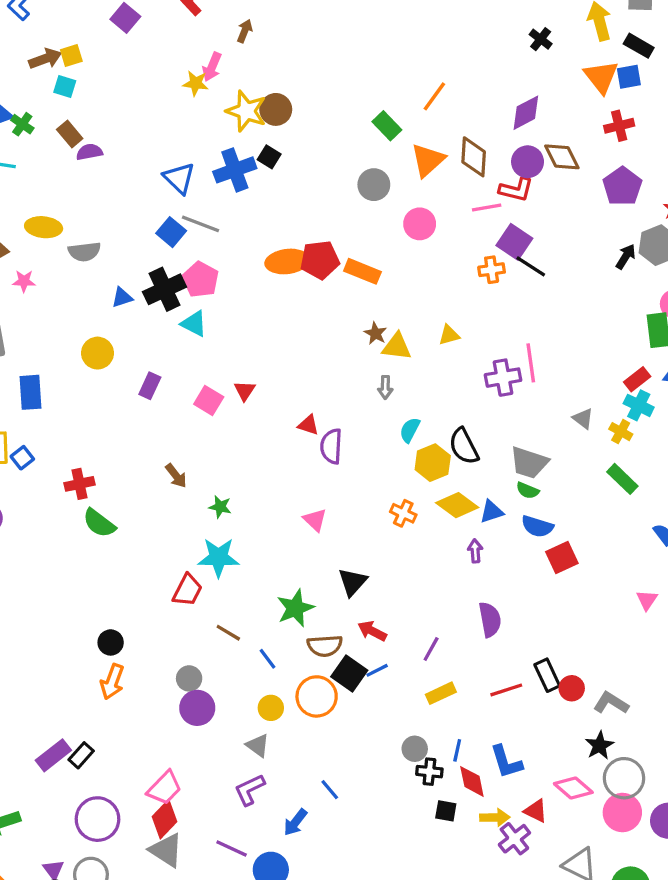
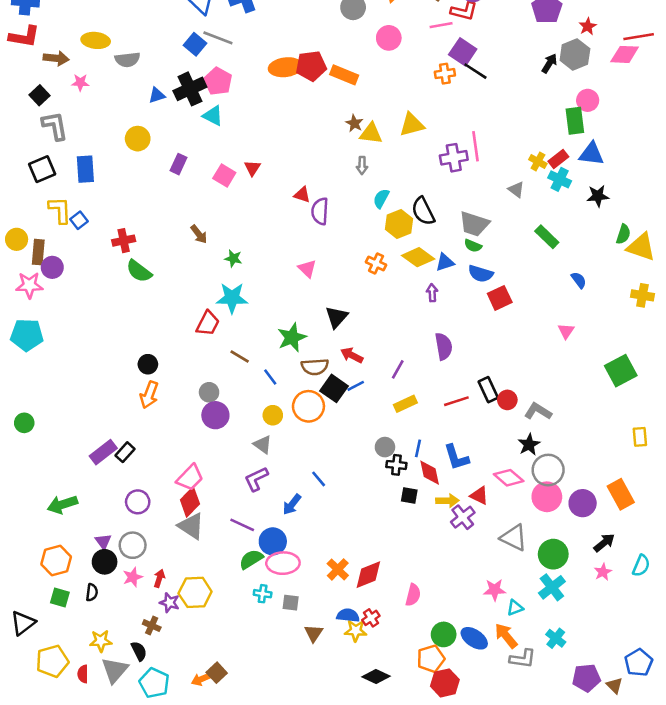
yellow triangle: (449, 335) -> (412, 125), size x1.5
yellow cross: (621, 432) -> (538, 162), moved
purple circle: (97, 819) -> (138, 502), size x0.7

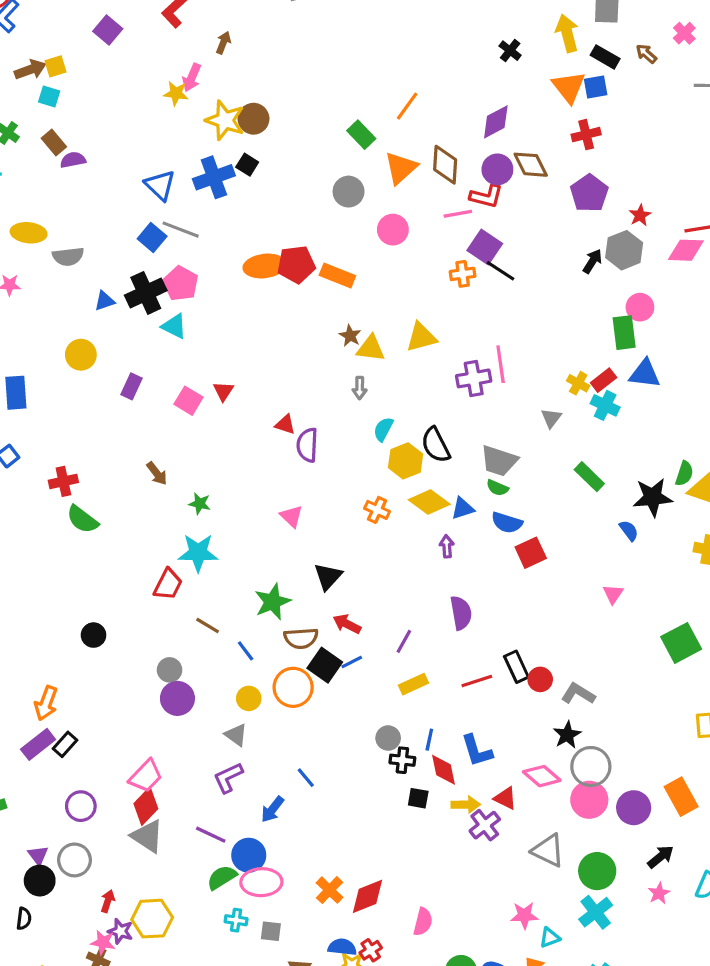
gray triangle: (516, 190) -> (551, 418), turned 30
black star: (598, 196) -> (653, 497), moved, size x1.4
orange arrow: (149, 395) -> (46, 703), moved
pink star: (133, 577) -> (103, 942), moved, turned 30

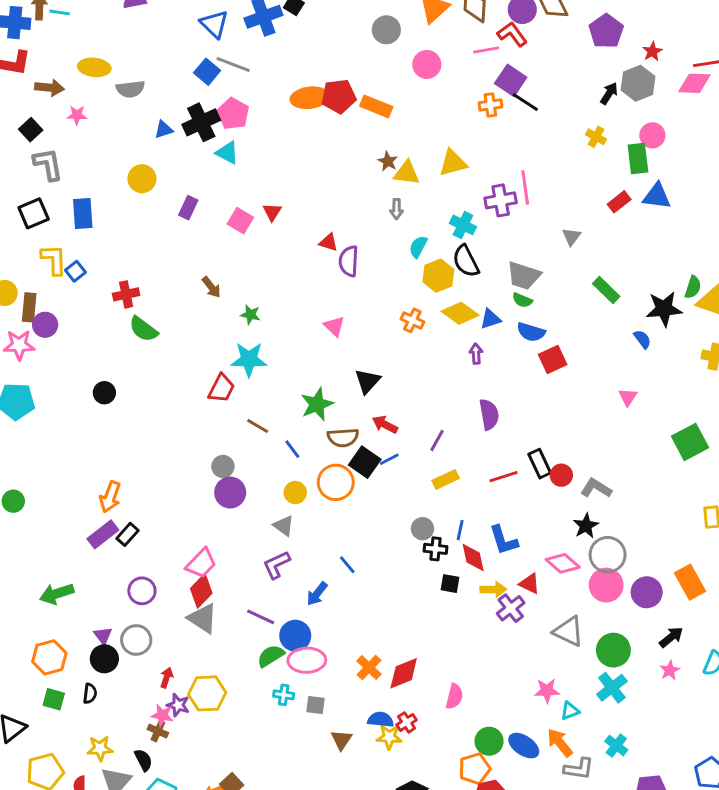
red L-shape: (486, 196) -> (512, 34), turned -140
yellow cross: (578, 383) -> (596, 137), moved
cyan cross: (605, 405) -> (463, 225), moved
black circle: (94, 635) -> (104, 393), moved

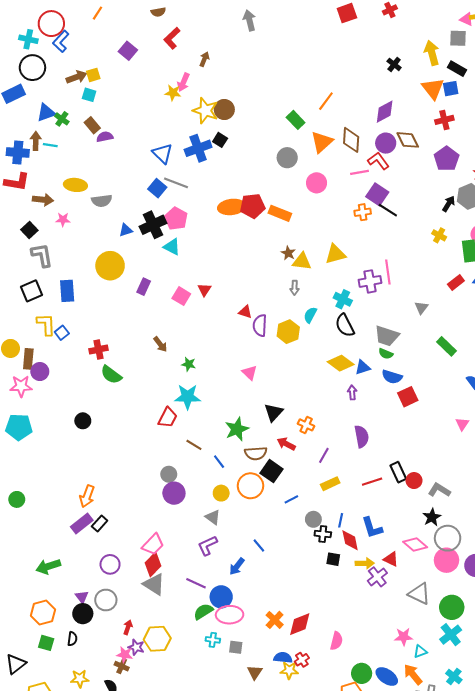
yellow circle: (142, 179) -> (110, 266), size x1.4
yellow hexagon: (438, 276) -> (288, 332), moved
orange cross: (412, 320) -> (306, 425), moved
blue line: (389, 459) -> (291, 499), moved

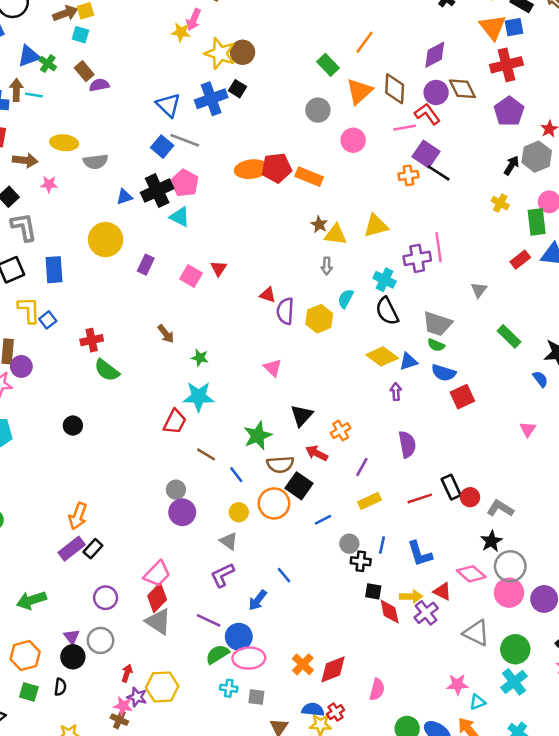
red cross: (444, 120) -> (506, 65), size x1.4
orange cross: (306, 425) -> (341, 431), turned 35
red diamond: (350, 540) -> (390, 612), moved

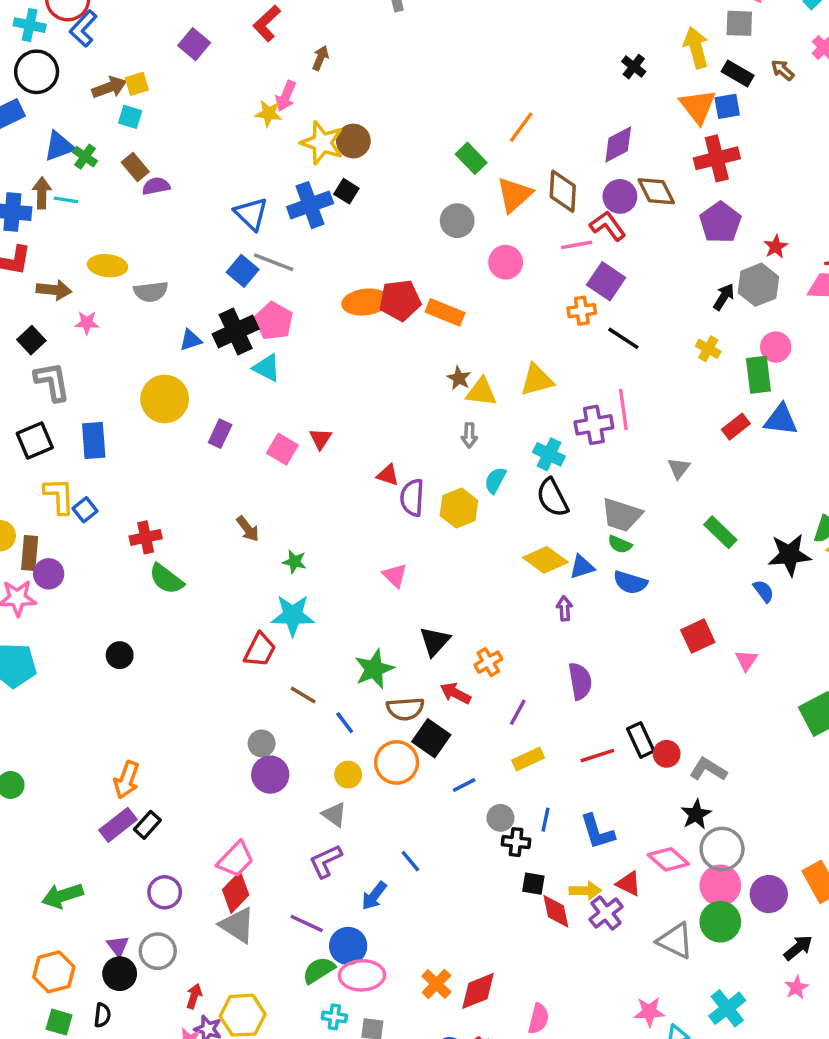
black line: (439, 173) -> (623, 338), moved
red square: (462, 397) -> (698, 636), moved
green circle: (515, 649) -> (720, 922), moved

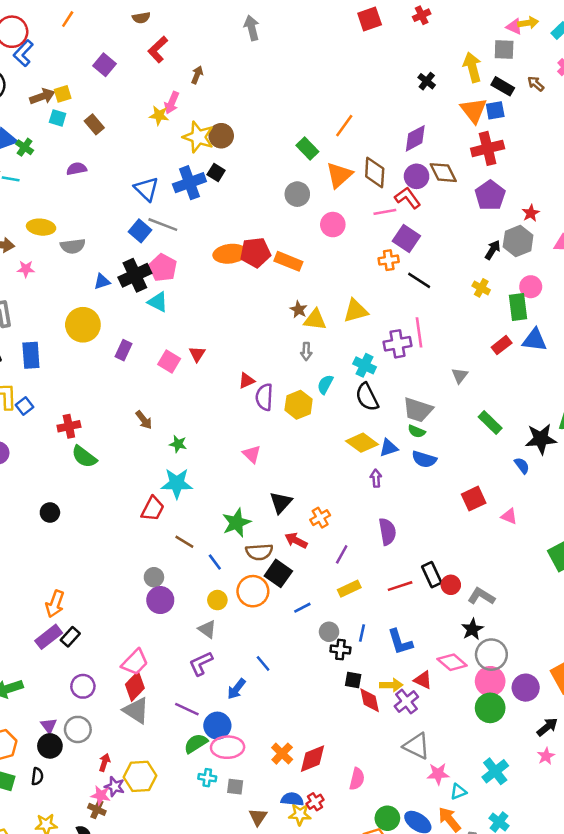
brown rectangle: (135, 167) -> (94, 124), moved
red triangle: (388, 475) -> (247, 381), turned -42
pink triangle: (746, 660) -> (509, 516), turned -42
gray triangle: (675, 941) -> (417, 746), moved

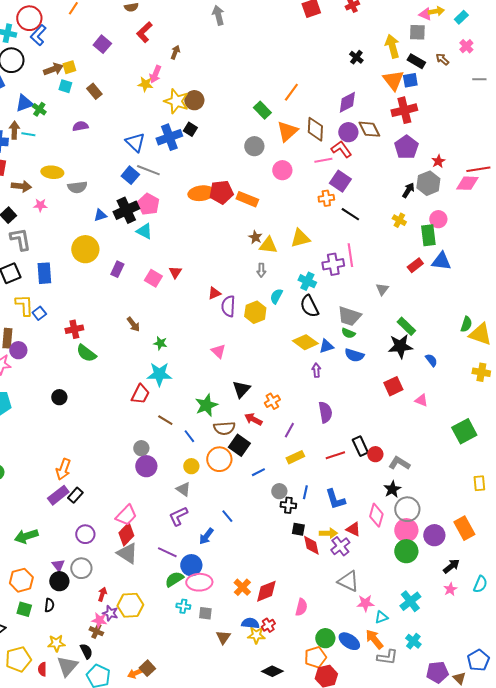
black star: (541, 439) -> (400, 346), moved
pink diamond: (452, 662) -> (376, 515), turned 65

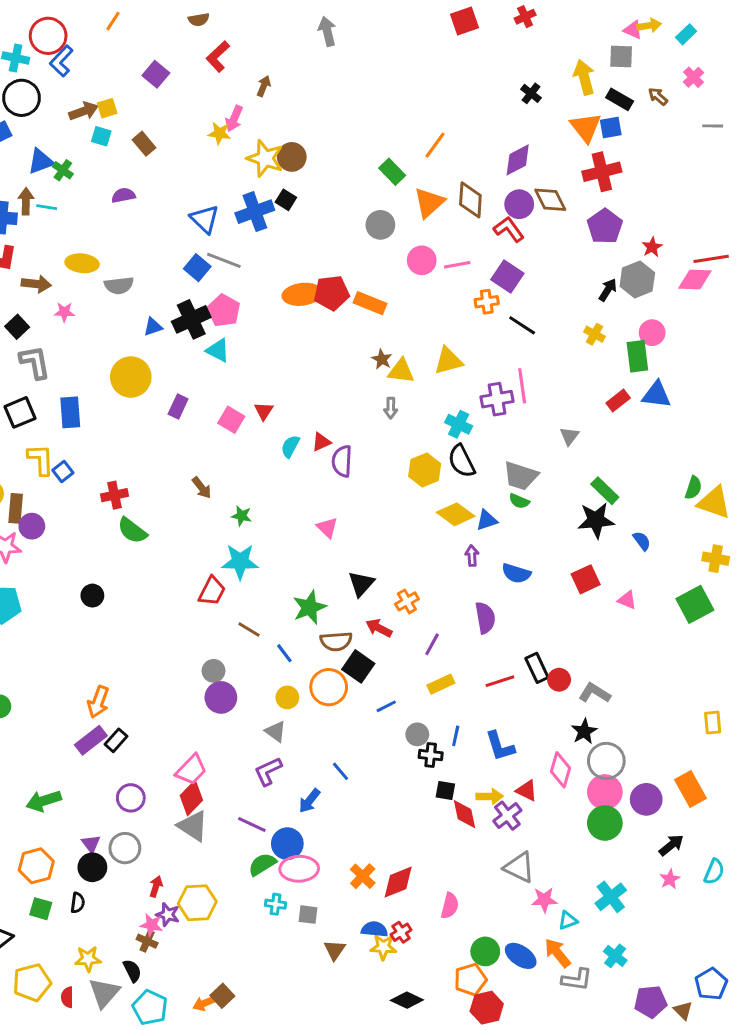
pink line: (323, 160) -> (457, 265), moved
cyan semicircle: (276, 296) -> (290, 446), moved
yellow hexagon: (255, 312) -> (425, 470), moved
blue semicircle: (354, 355) -> (516, 573), moved
green square: (464, 431) -> (695, 604), moved

